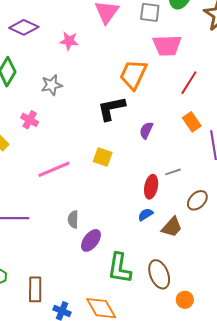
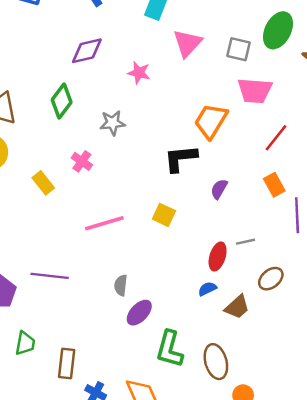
purple diamond: (24, 27) -> (87, 51), turned -44

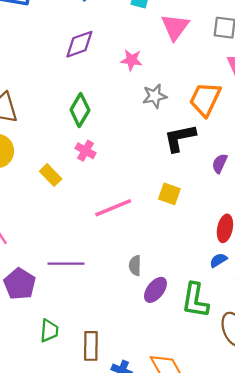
green diamond: (62, 101) -> (80, 110), moved
gray star: (113, 123) -> (155, 96), moved
green L-shape: (170, 349) -> (195, 300), moved

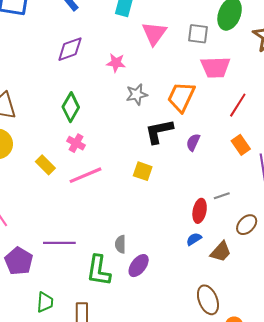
purple semicircle: (220, 163) -> (193, 142), moved
yellow square: (169, 194) -> (143, 171), moved
pink line: (113, 208) -> (85, 175), moved
green L-shape: (195, 300) -> (99, 271), moved

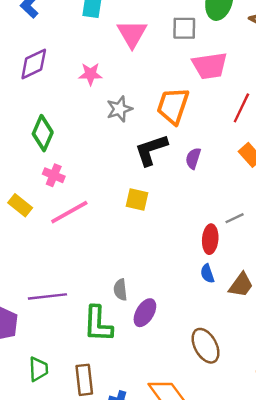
blue semicircle: (194, 239) -> (207, 274), turned -70
brown ellipse: (208, 300) -> (206, 346), moved

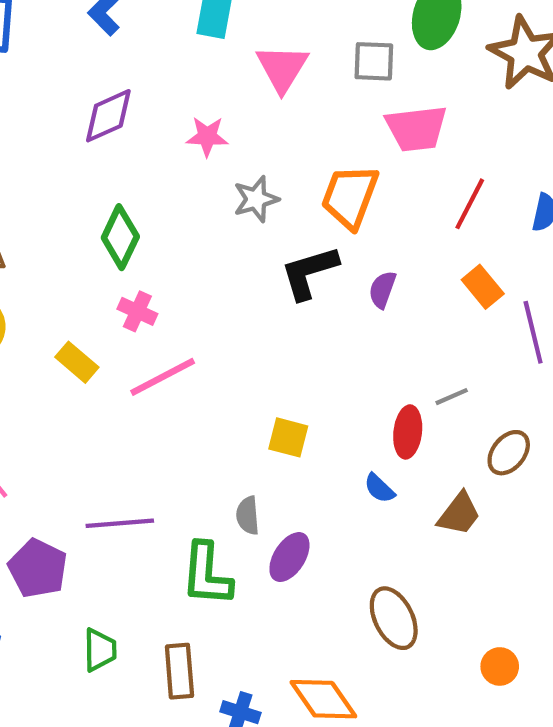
yellow square: (137, 200) -> (288, 437), moved
blue semicircle: (207, 274) -> (379, 488), moved, turned -30

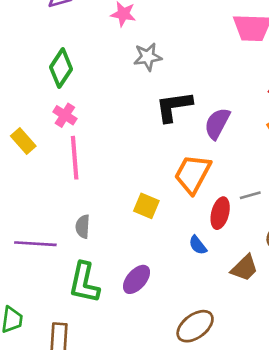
orange trapezoid: (350, 197) -> (193, 174), moved
purple semicircle: (382, 290) -> (217, 123), size x1.4
pink line: (163, 377) -> (75, 158), turned -75
gray semicircle: (248, 515) -> (83, 227), moved
brown ellipse: (394, 618) -> (195, 326), turned 72

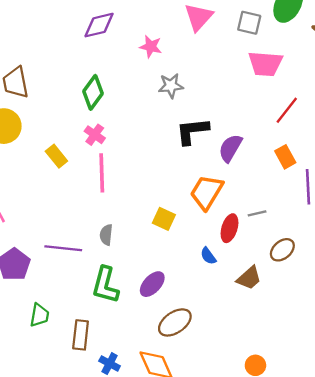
brown ellipse: (195, 326) -> (175, 322), moved

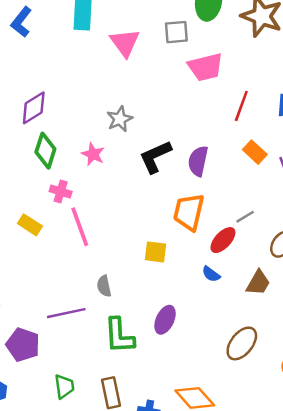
purple diamond: (99, 25) -> (34, 108), moved
pink star: (151, 47) -> (93, 154), moved, turned 30
red ellipse: (229, 228) -> (223, 240), turned 44
brown ellipse: (175, 322) -> (242, 343), moved

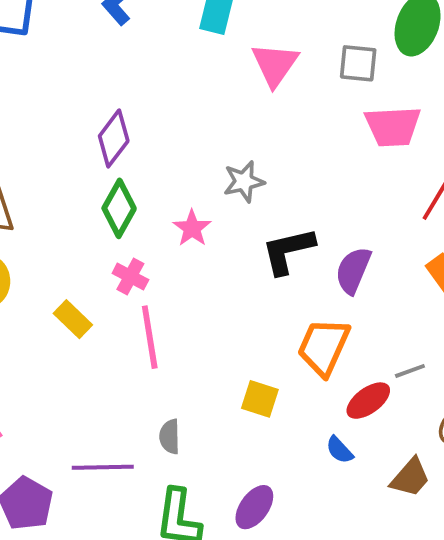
purple diamond: (34, 108) -> (114, 138), turned -32

